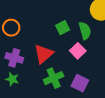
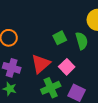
pink square: (78, 51) -> (67, 67), moved

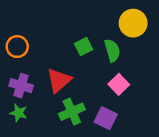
pink square: (67, 67) -> (119, 84), moved

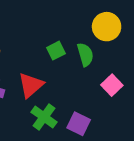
pink square: (119, 84) -> (112, 85), moved
green cross: (72, 112) -> (44, 117), turned -30

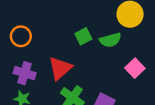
green semicircle: (85, 55) -> (110, 40), turned 90

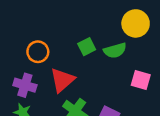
orange circle: (21, 36) -> (38, 52), moved
pink square: (135, 68) -> (141, 80), turned -30

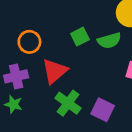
purple cross: (25, 85) -> (16, 76), turned -30

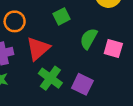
green semicircle: (109, 41) -> (89, 39), moved, turned 135

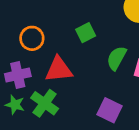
red triangle: (38, 49) -> (59, 69), turned 35
green cross: (50, 78) -> (45, 103), moved

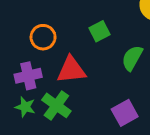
purple square: (110, 110) -> (125, 113), turned 35

